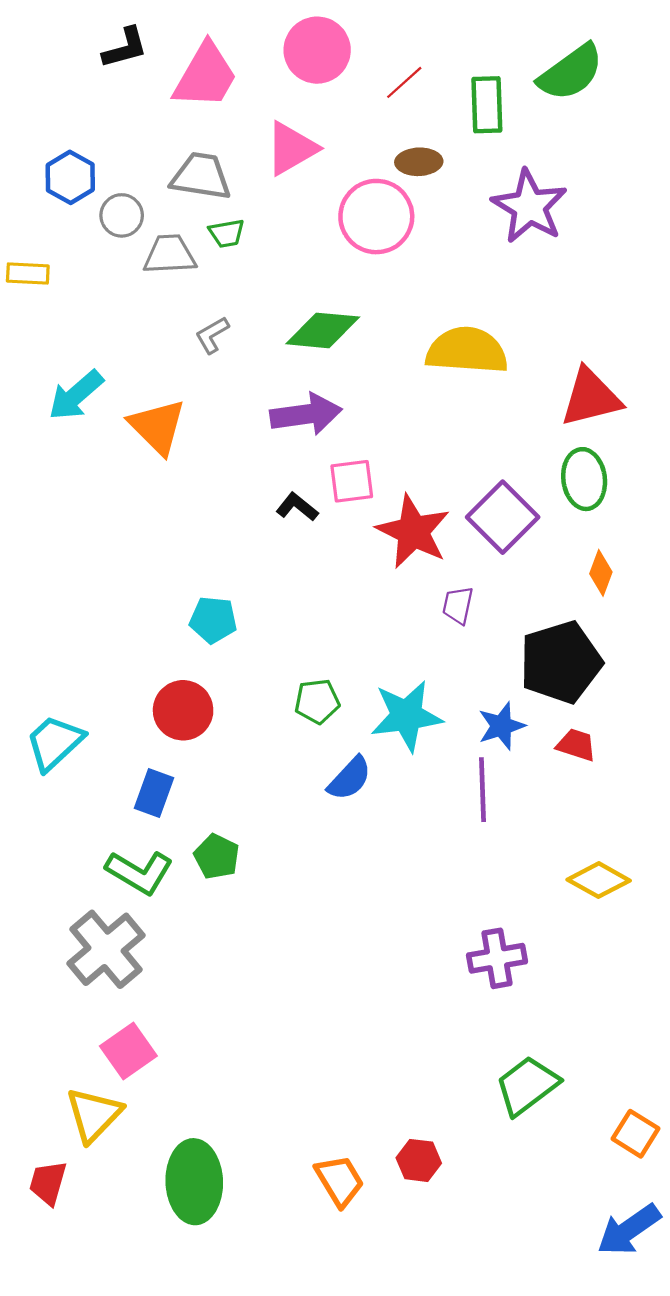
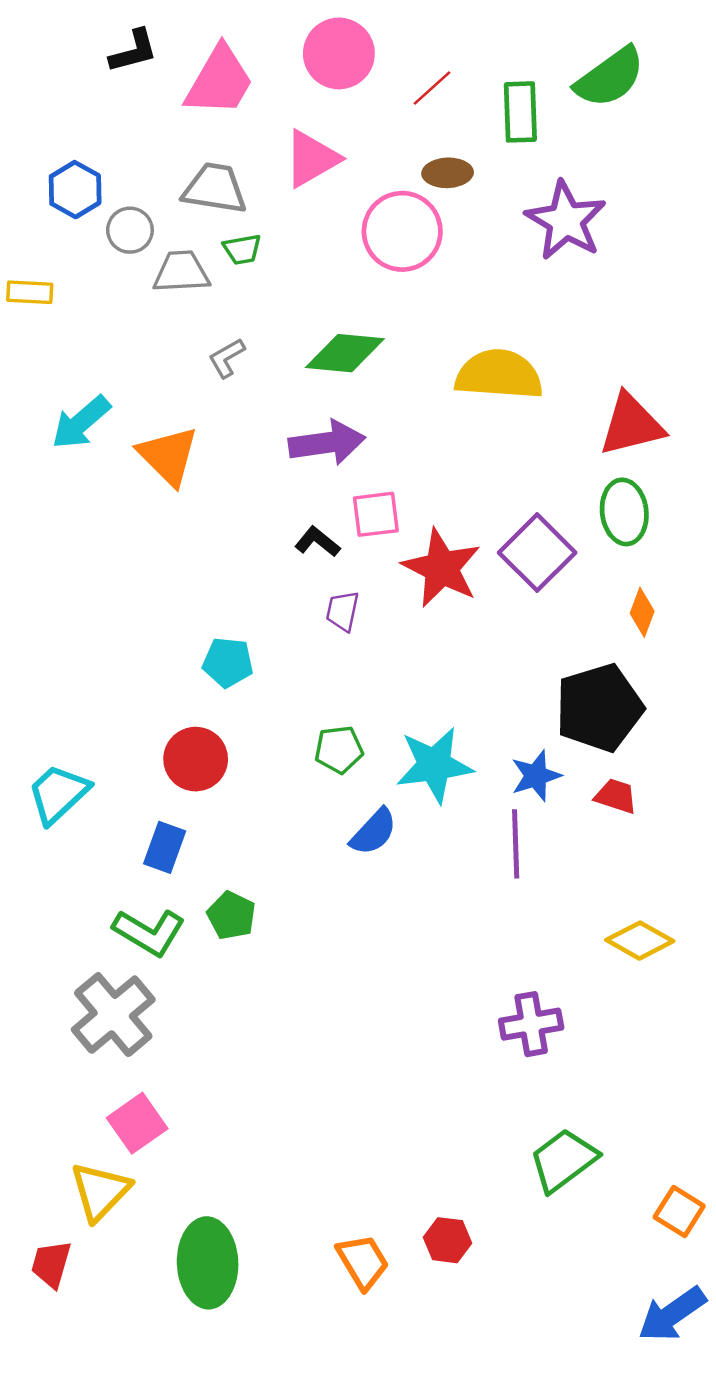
purple trapezoid: (458, 605) -> (342, 611), moved

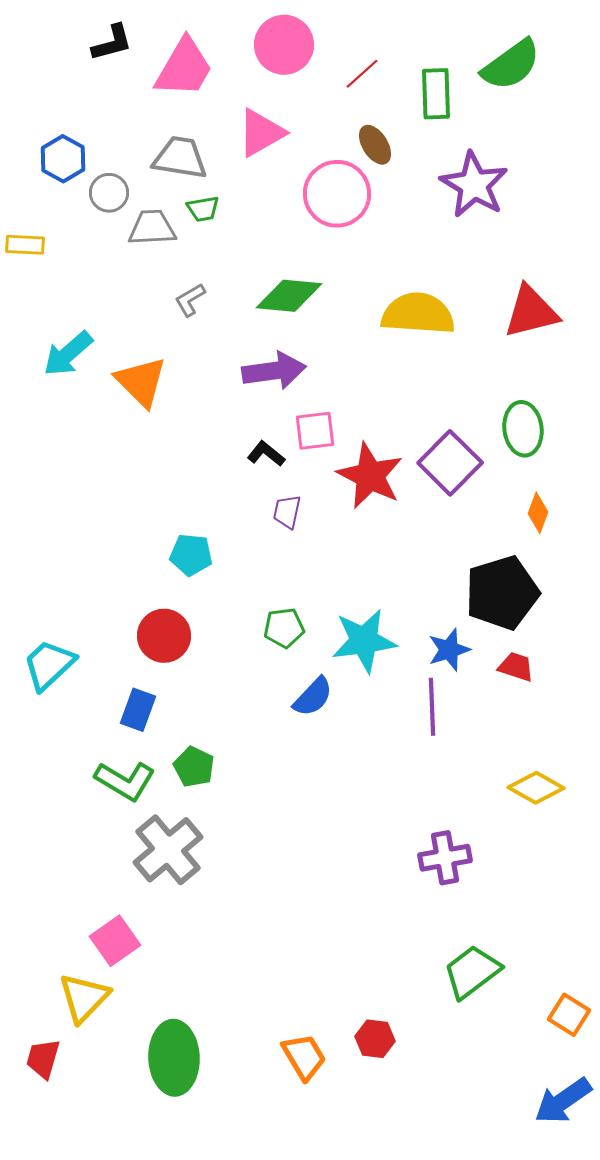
brown ellipse: (448, 173) -> (375, 145), turned 60
red triangle: (631, 425) -> (531, 312), moved
gray cross: (113, 1015) -> (168, 850), moved

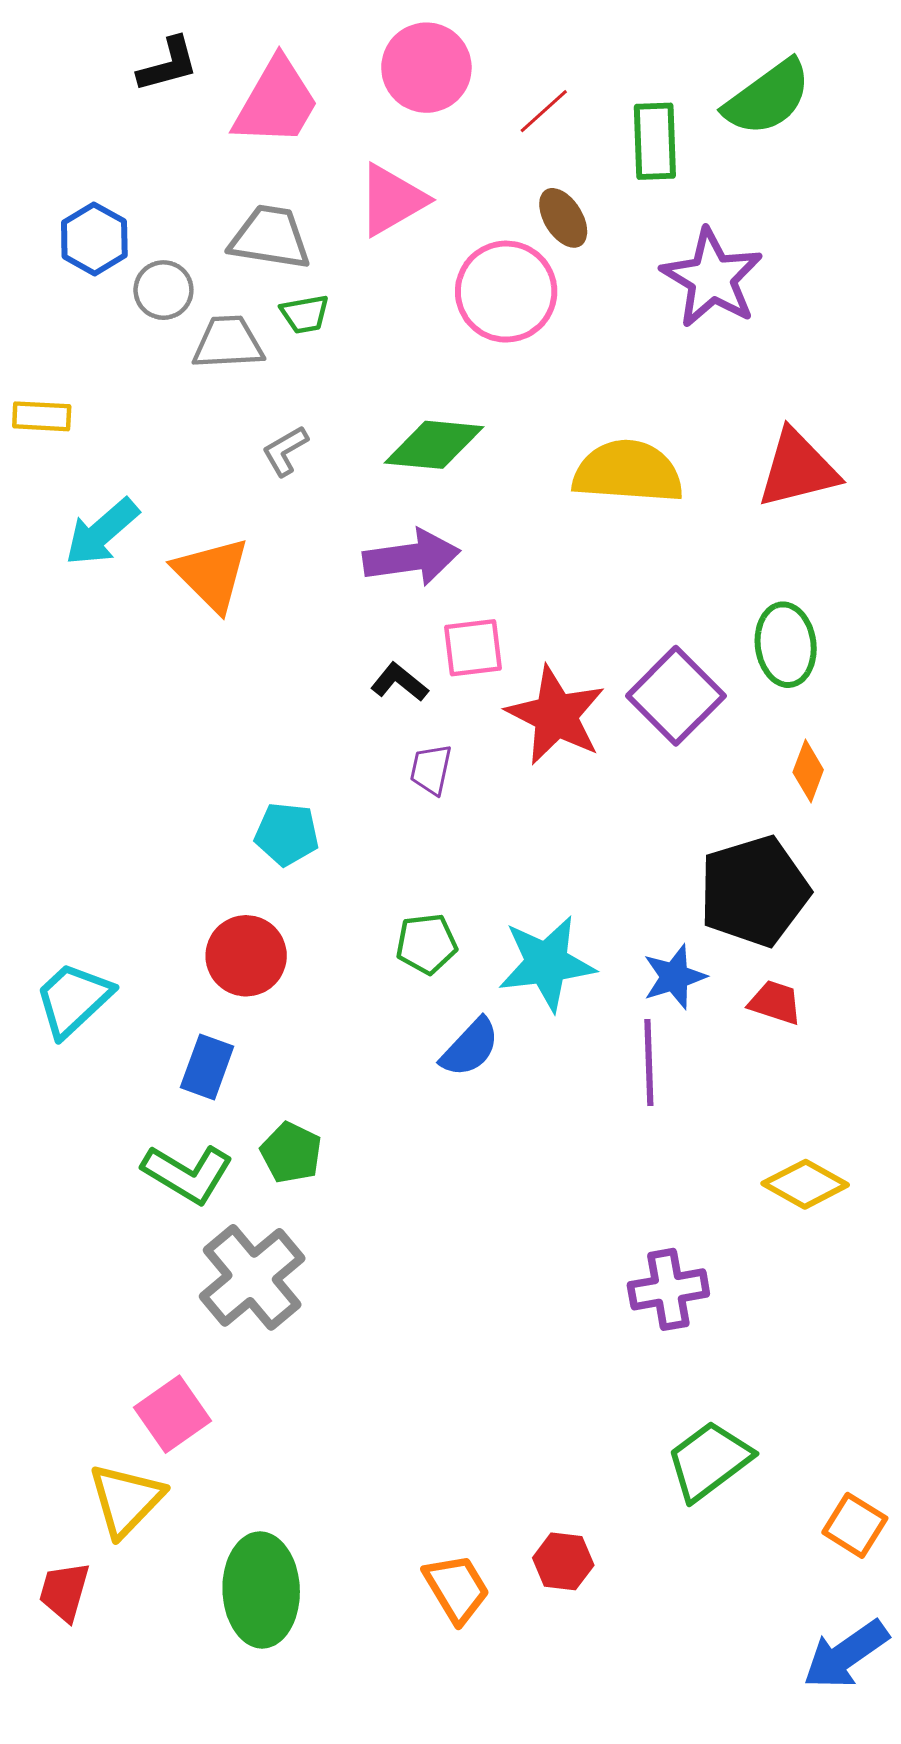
yellow rectangle: (25, 245) -> (42, 416), moved

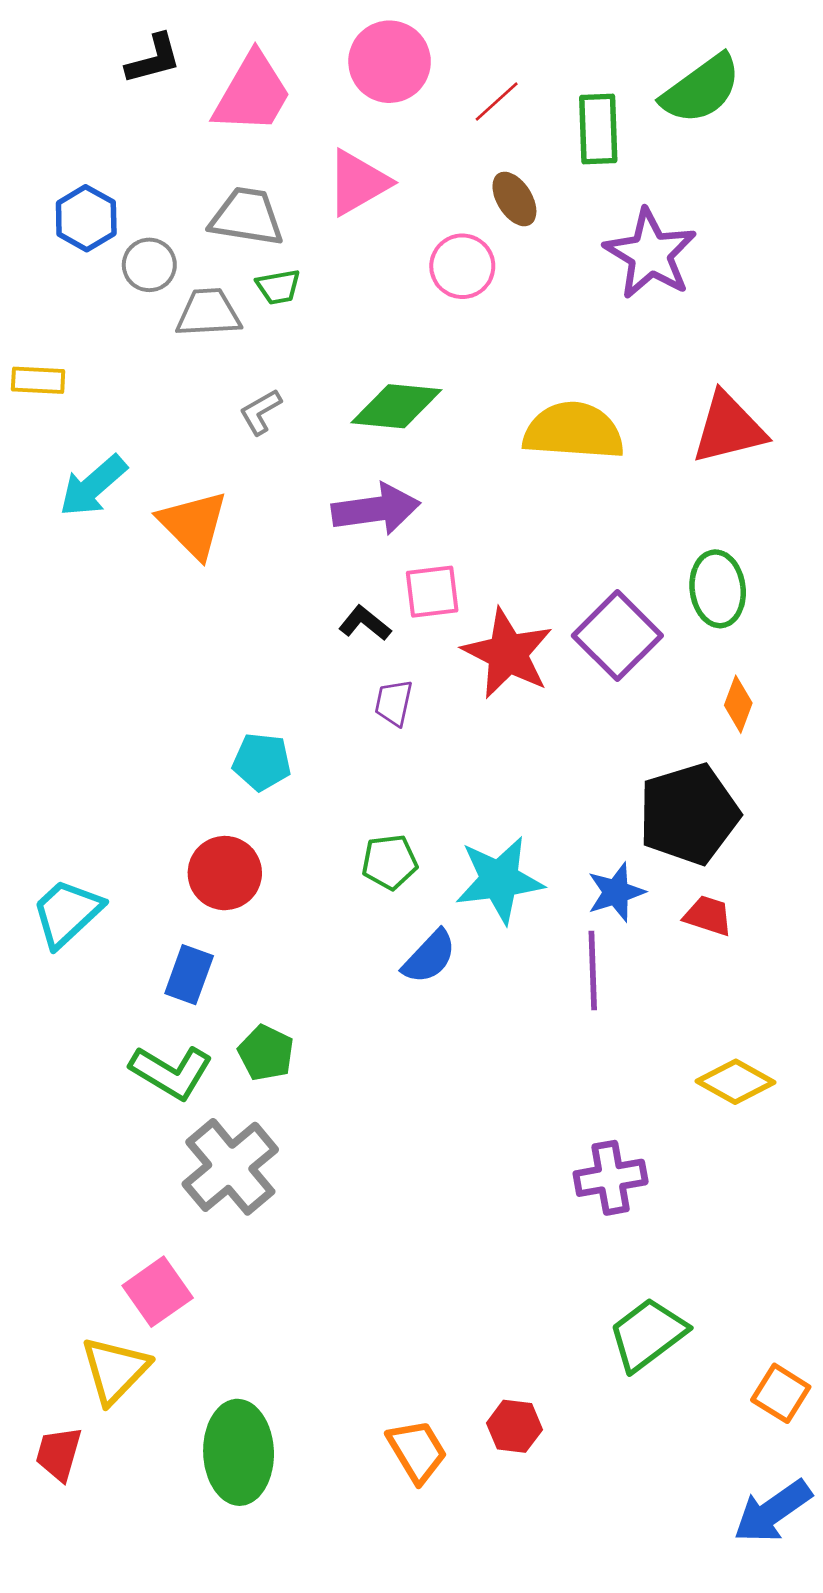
pink circle: (506, 292) -> (462, 266), size x0.7

